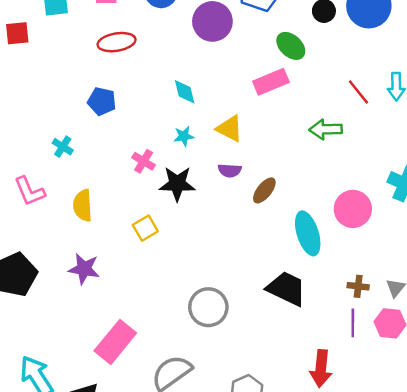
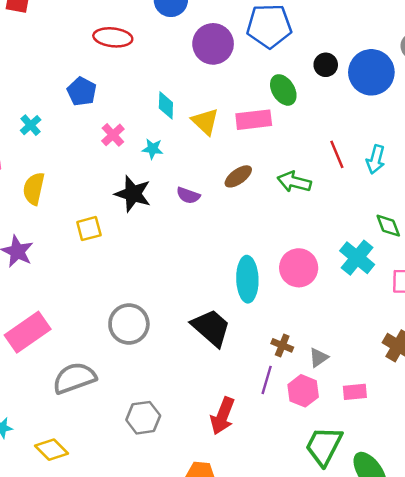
yellow triangle: (230, 129) -> (205, 122), moved
pink cross: (144, 161) -> (113, 135), moved
brown ellipse: (264, 190) -> (238, 176), moved

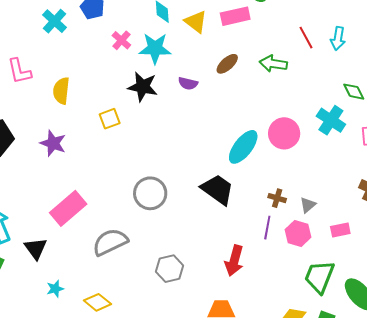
cyan cross: (31, 125) -> (55, 21), moved, size x1.4
cyan star: (153, 149) -> (155, 48), size x1.8
cyan ellipse: (247, 279) -> (243, 147), turned 45

